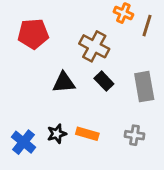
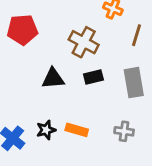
brown line: (147, 26) -> (137, 35), moved
black rectangle: (104, 81) -> (93, 77), turned -60

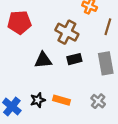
gray cross: (124, 131) -> (98, 101), turned 32

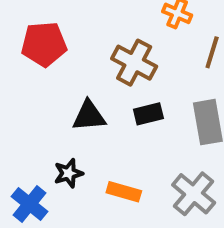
black star: (38, 100) -> (68, 173), moved
gray cross: (98, 101) -> (194, 194), size x1.5

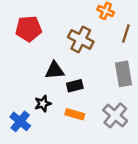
black rectangle: (148, 114) -> (75, 86), moved

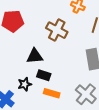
black rectangle: (75, 86) -> (44, 75), moved, turned 32

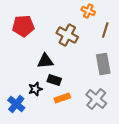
orange rectangle: (52, 93) -> (62, 98), turned -35

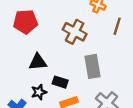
black triangle: (45, 61) -> (38, 62), moved
gray rectangle: (103, 64) -> (92, 66), moved

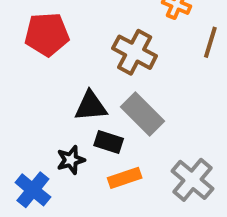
black triangle: (38, 62) -> (91, 106), moved
gray rectangle: (92, 66) -> (143, 114), moved, turned -35

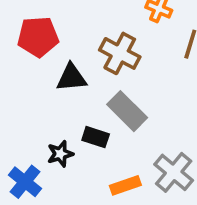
black triangle: (91, 106) -> (71, 78), moved
orange rectangle: (125, 178) -> (125, 185), moved

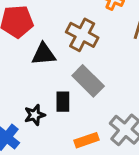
black rectangle: (96, 137) -> (63, 102), turned 72

